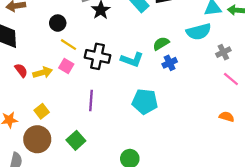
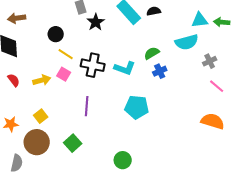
red semicircle: (21, 70) -> (14, 80), moved
orange semicircle: (227, 117) -> (213, 121), size x1.6

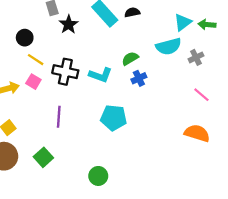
cyan triangle: (200, 20) -> (183, 22), turned -30
gray cross: (210, 61) -> (196, 57), moved

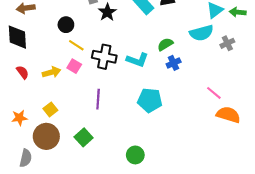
pink line: (201, 95) -> (214, 93), moved

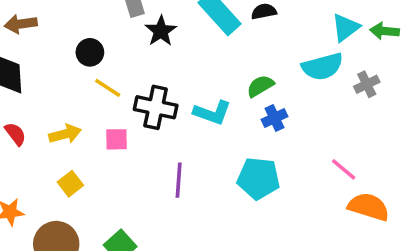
pink square: (74, 66) -> (117, 139), moved, turned -32
purple line: (98, 99) -> (179, 180), moved
cyan pentagon: (150, 100) -> (259, 178), moved
yellow square: (50, 109) -> (70, 184), moved

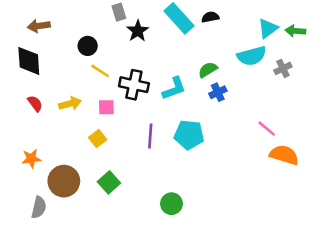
cyan L-shape: (212, 113) -> (174, 88), turned -40
cyan pentagon: (259, 178) -> (189, 135), moved
yellow square: (70, 184) -> (98, 139), moved

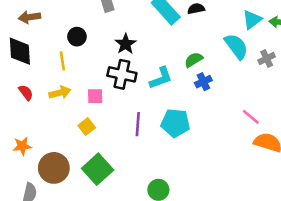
black star: (138, 31) -> (126, 44), moved
cyan semicircle: (252, 56) -> (236, 46), turned -112
yellow line: (100, 71) -> (62, 61), moved, turned 48
green square: (109, 182) -> (98, 169), size x1.4

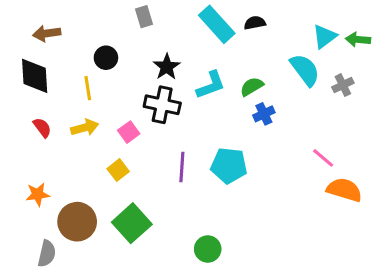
cyan L-shape: (161, 78) -> (211, 85), moved
pink square: (95, 96) -> (129, 132), turned -35

